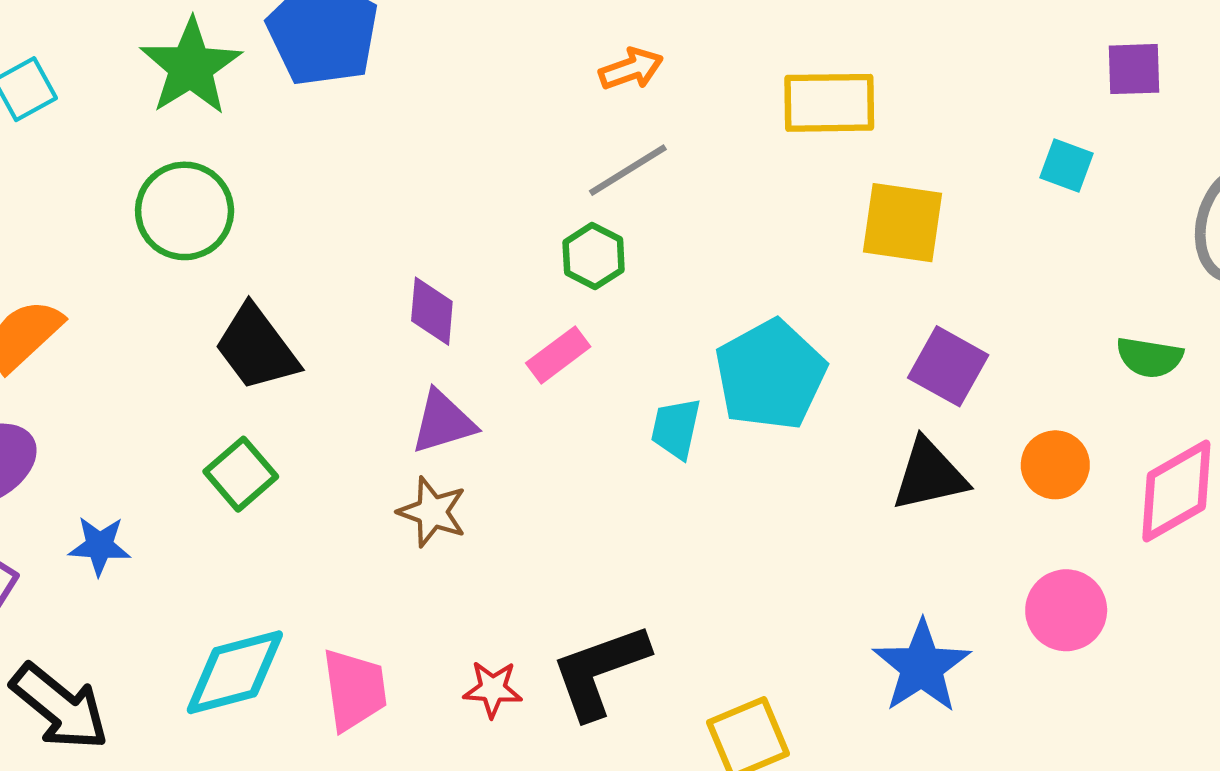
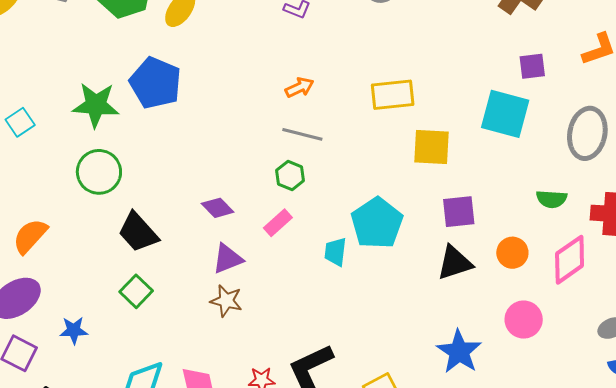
green star: (191, 67) -> (96, 105), turned -30
cyan square: (1066, 166) -> (505, 114), size x2.0
gray line: (628, 170) -> (302, 134), turned 51
purple diamond: (432, 311) -> (218, 208), turned -44
purple square: (948, 366) -> (459, 212), turned -30

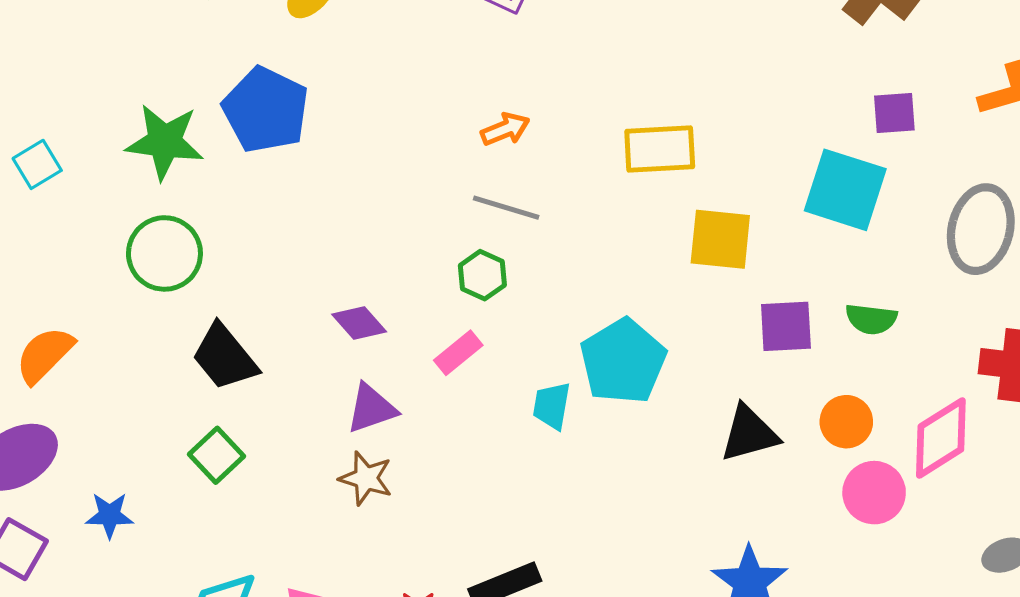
green semicircle: (552, 199) -> (871, 319), moved
purple square: (459, 212) -> (786, 326), moved
pink circle: (524, 320) -> (874, 493), moved

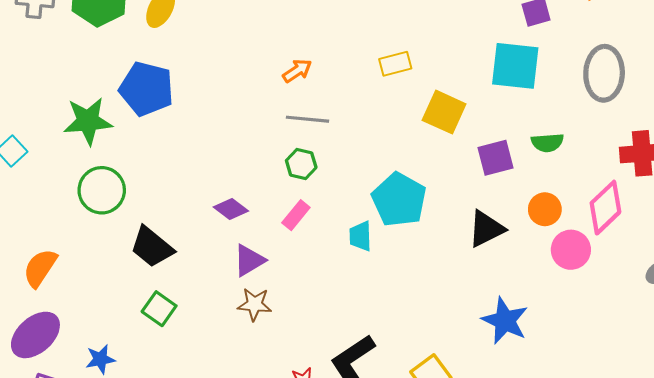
yellow rectangle: (660, 149) -> (395, 64), size x0.7
yellow square: (720, 239) -> (444, 112), turned 30

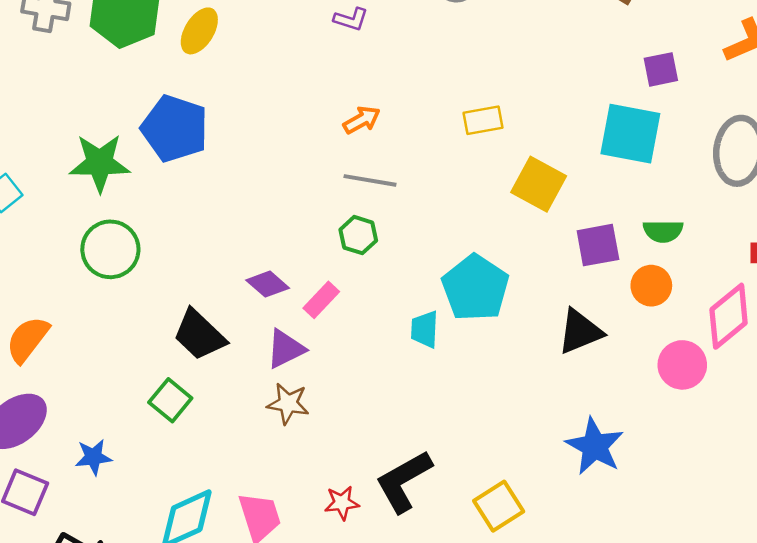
orange circle: (545, 209) -> (651, 286), moved
pink rectangle: (296, 215) -> (321, 300), moved
black trapezoid: (152, 247) -> (199, 335), moved

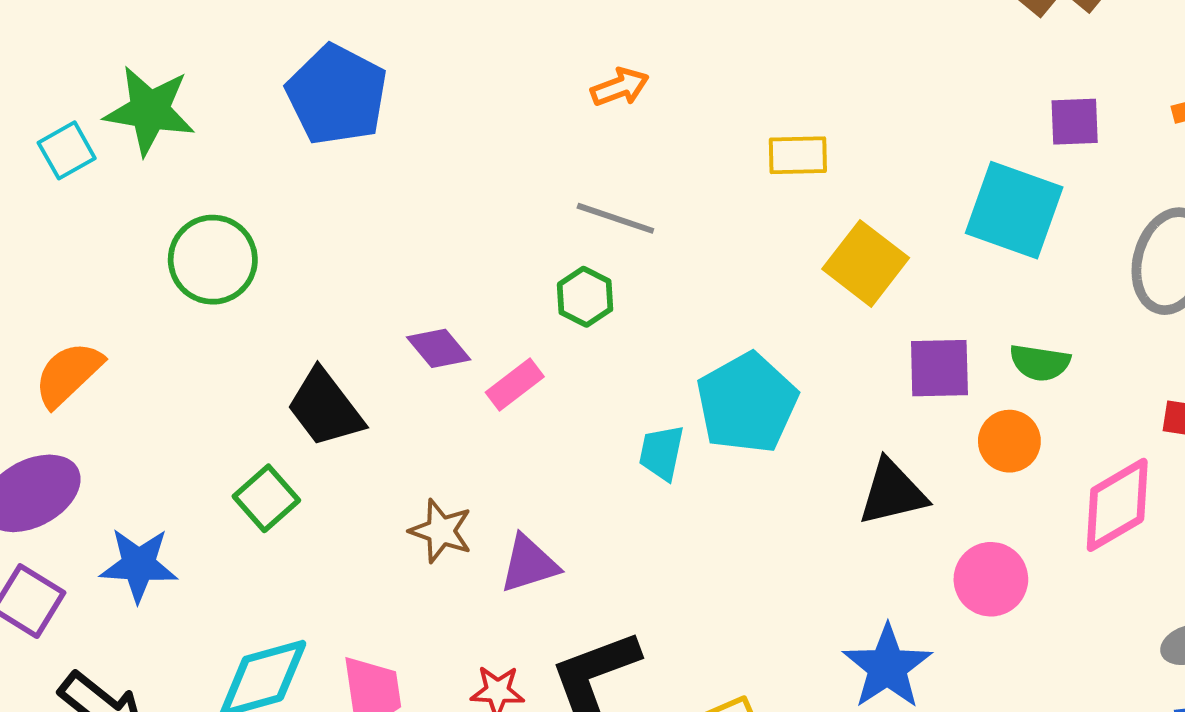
orange arrow: (362, 120) -> (620, 87), moved
green star: (100, 163) -> (150, 111), moved
purple triangle: (285, 349) -> (529, 564), moved
pink circle: (682, 365) -> (991, 579), moved
blue star: (93, 457) -> (139, 565), size x1.4

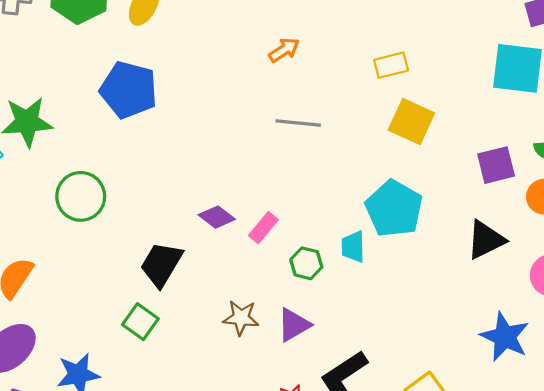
yellow square: (866, 263) -> (411, 121), moved
green hexagon: (585, 297) -> (306, 263), moved
black trapezoid: (325, 408) -> (161, 264), turned 81

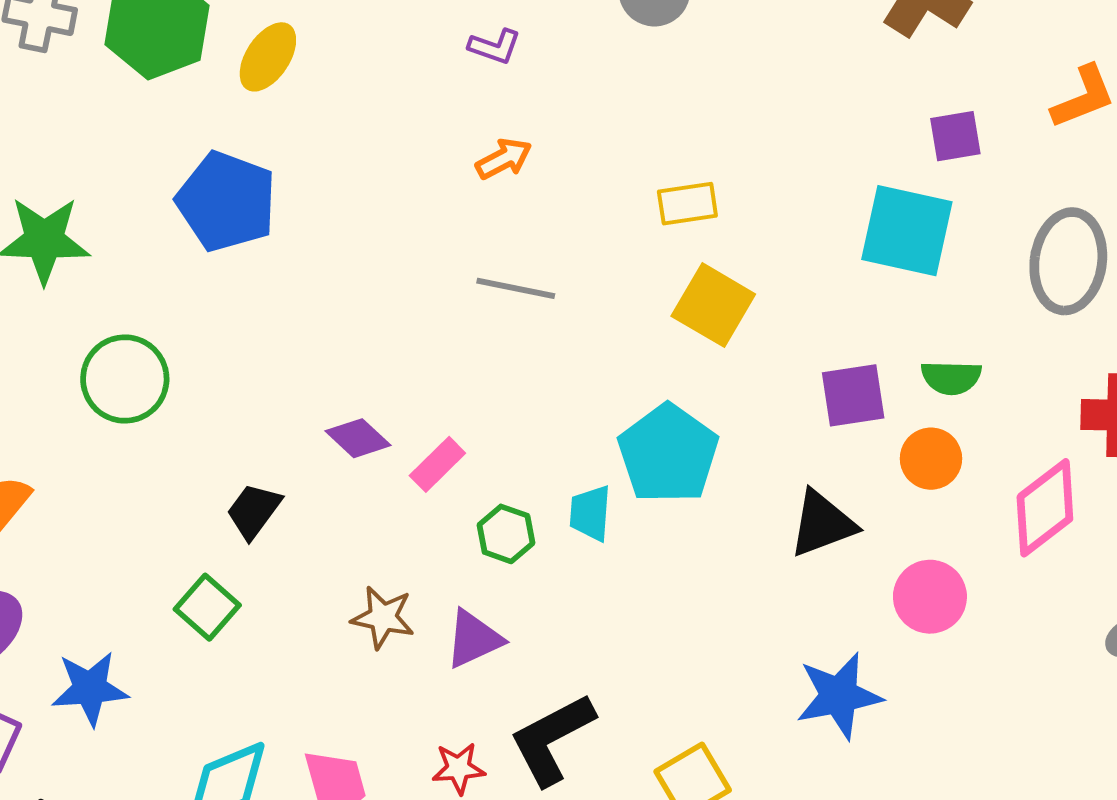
black trapezoid: (161, 264) -> (254, 511), size x0.7
blue star: (505, 337) -> (839, 696), turned 30

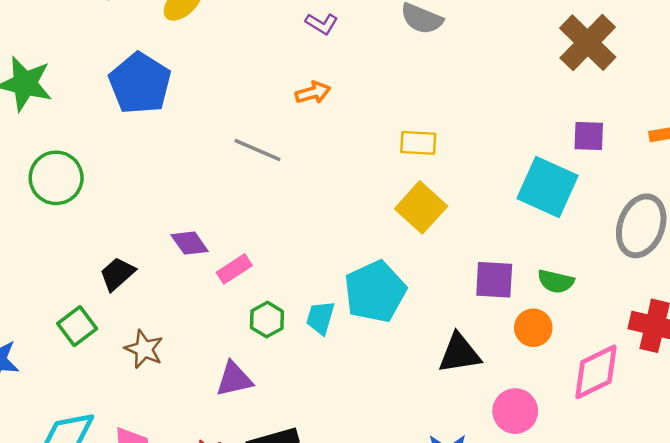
gray line: (516, 288) -> (257, 150), moved
brown star: (383, 617) -> (144, 349), moved

